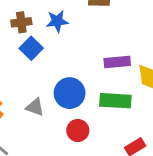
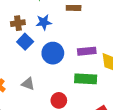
blue circle: (70, 93) -> (53, 53), moved

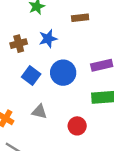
blue square: (25, 42) -> (31, 76), moved

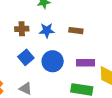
brown rectangle: (80, 18) -> (76, 31), moved

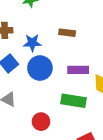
blue star: (47, 30) -> (32, 43), moved

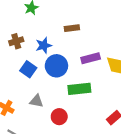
green rectangle: (74, 101) -> (79, 89), moved
red circle: (41, 122) -> (59, 117), moved

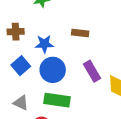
purple rectangle: (91, 58) -> (92, 71), turned 60
green rectangle: (79, 89) -> (57, 100), moved

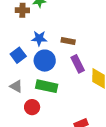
brown cross: (16, 32) -> (22, 10), moved
brown rectangle: (80, 33) -> (68, 41), moved

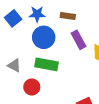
blue square: (18, 55) -> (13, 18), moved

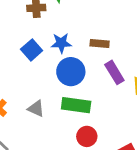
red circle: (32, 87) -> (87, 136), moved

